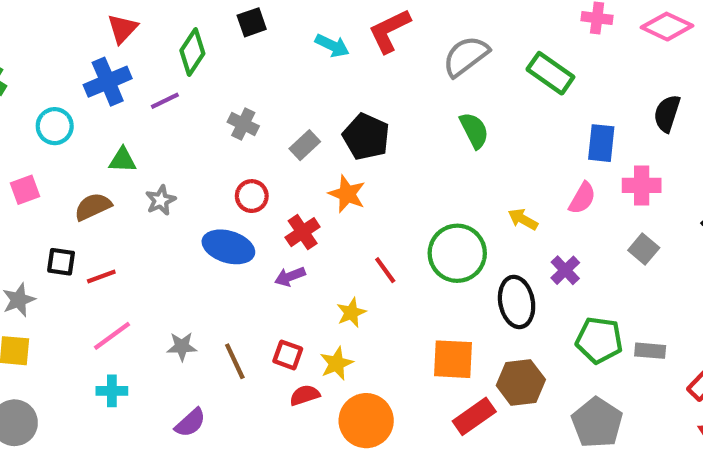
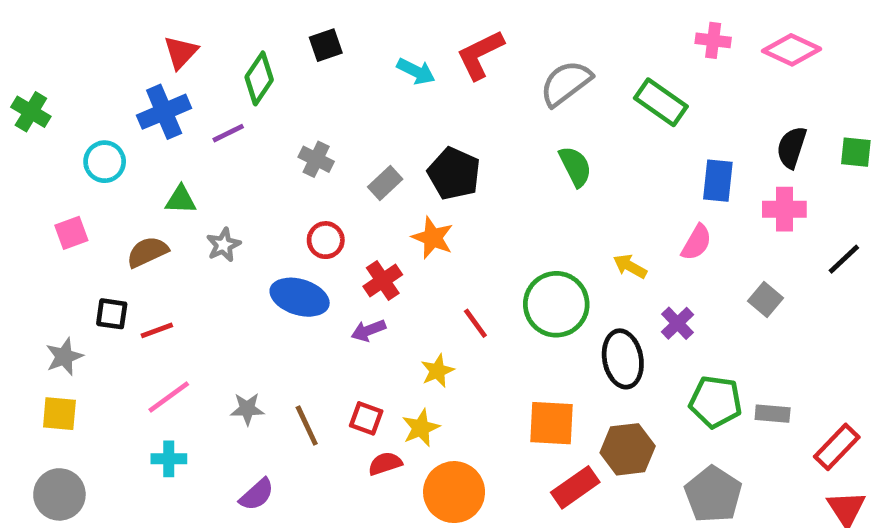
pink cross: (642, 185) -> (784, 209), moved

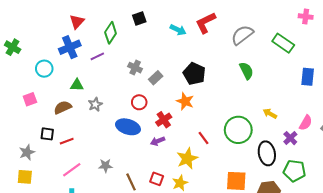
gray rectangle: (385, 183) -> (156, 78), moved
pink semicircle: (697, 242) -> (306, 123), moved
yellow star: (437, 371) -> (187, 158), size x1.5
green pentagon: (716, 402) -> (294, 171), moved
gray star: (247, 409) -> (105, 166), moved

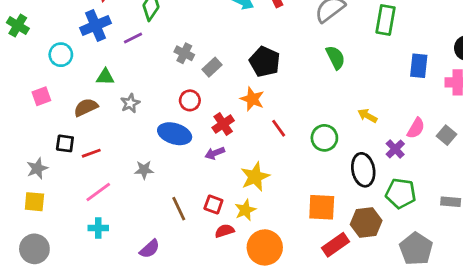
green rectangle: (283, 43) -> (385, 20), turned 65
green circle: (238, 130) -> (324, 138), size x0.7
red line: (204, 138) -> (279, 128), moved
gray star: (105, 166) -> (144, 170), moved

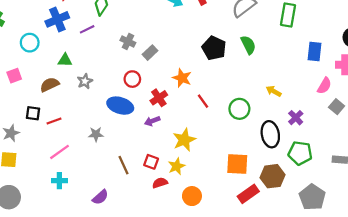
black pentagon: (265, 62) -> (214, 48), moved
pink semicircle: (416, 128) -> (324, 86), moved
orange circle: (265, 247) -> (192, 196), size x0.7

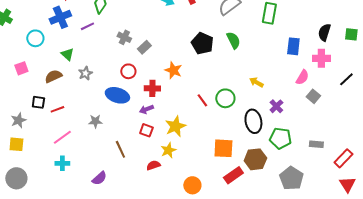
green triangle: (65, 60) -> (67, 54), turned 40
red cross: (159, 98) -> (152, 88), turned 35
red line: (203, 101) -> (202, 100), moved
red square: (151, 162) -> (146, 130), moved
orange circle: (192, 196) -> (192, 185), moved

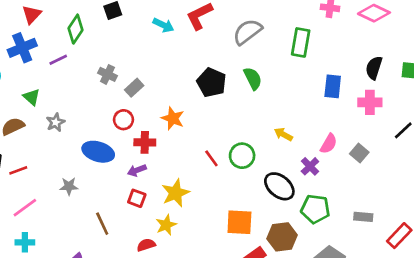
red circle: (128, 71) -> (123, 120), moved
pink semicircle: (302, 77) -> (329, 144), moved
black ellipse: (253, 121) -> (279, 186), turned -40

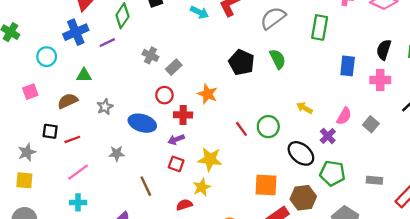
green triangle: (32, 97) -> (84, 75), turned -42
gray star: (56, 122) -> (105, 107), moved
yellow star: (175, 193) -> (210, 159), turned 30

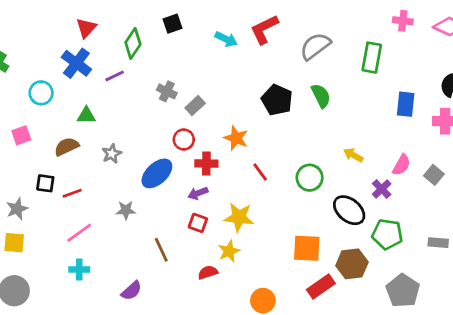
blue cross: (76, 32) -> (76, 63), turned -30
blue ellipse: (142, 123) -> (157, 173), turned -60
red line: (241, 129) -> (260, 172), moved

